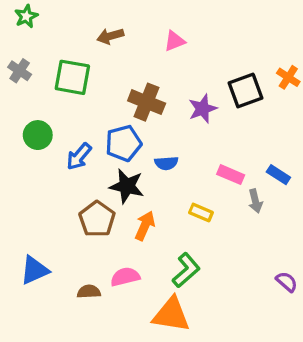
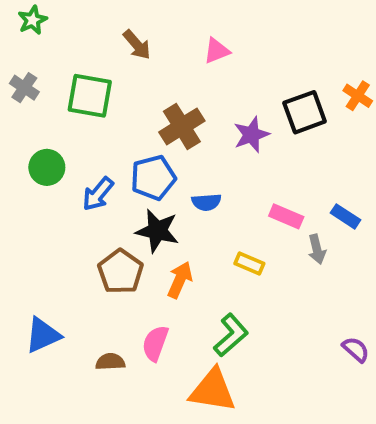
brown arrow: (110, 36) -> (137, 45), turned -115
brown cross: (147, 102) -> (182, 126), turned 36
pink semicircle: (125, 277) -> (155, 343), turned -56

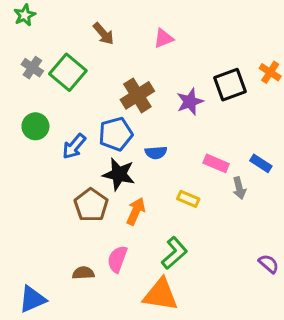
gray cross: (24, 88) -> (32, 68), moved
green square: (90, 96) -> (68, 72), turned 30
blue triangle: (43, 335) -> (32, 299), moved

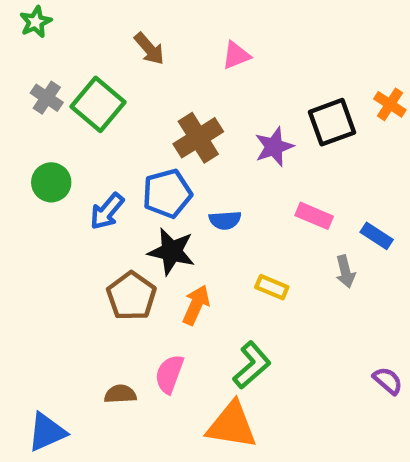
pink rectangle: (216, 163) -> (314, 216), moved

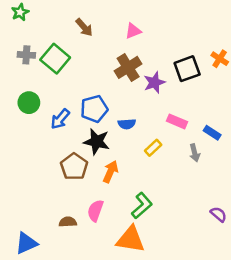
gray cross: (47, 98) -> (26, 55), turned -30
brown cross: (198, 138) -> (128, 67), moved
yellow rectangle: (272, 287) -> (153, 148), moved, turned -66

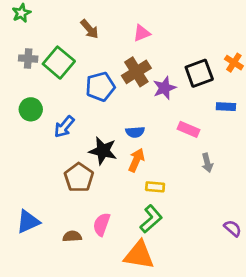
blue pentagon: (94, 109) -> (100, 87), moved
blue rectangle: (212, 133) -> (226, 107), moved, turned -30
yellow rectangle: (153, 148) -> (155, 187), moved, turned 48
orange arrow: (110, 172) -> (136, 160), moved
blue triangle: (26, 243) -> (28, 222), moved

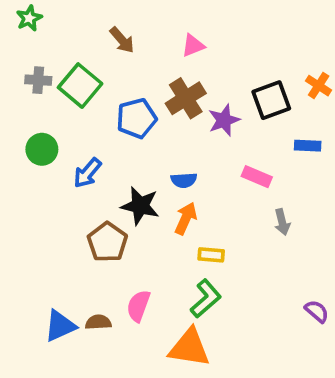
blue triangle: (28, 222) -> (60, 326), moved

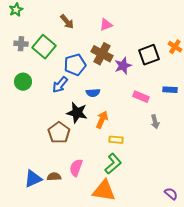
brown cross: (186, 98) -> (102, 54), turned -30
blue rectangle: (308, 146) -> (170, 90), moved
blue arrow: (87, 173) -> (60, 85), moved
blue semicircle: (184, 180) -> (93, 93), moved
purple semicircle: (317, 311) -> (171, 194), moved

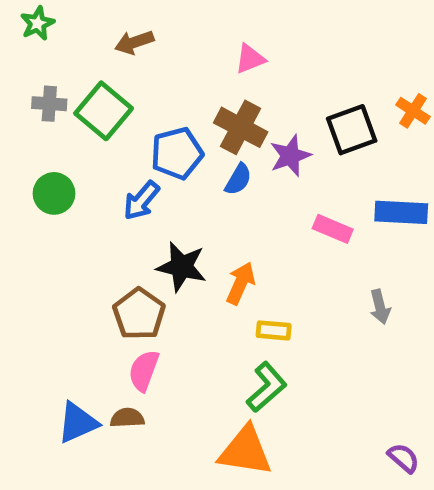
brown arrow: (67, 22) -> (134, 42), moved, turned 112
blue rectangle: (170, 90) -> (401, 212), size x1.5
blue semicircle: (93, 93) -> (238, 179), moved, turned -56
gray arrow: (155, 122) -> (380, 307), moved
pink semicircle: (76, 168) -> (144, 371), moved

